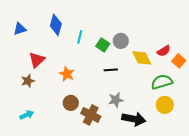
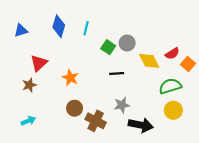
cyan line: (80, 37) -> (86, 28), moved

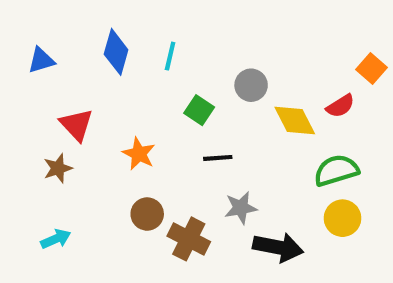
green square: (108, 47) -> (199, 110), moved
red triangle: (39, 63) -> (77, 125), turned -30
orange square: (188, 64) -> (372, 69), moved
black line: (117, 73) -> (218, 158), moved

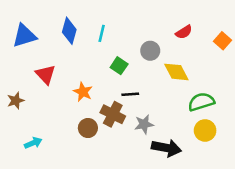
blue triangle: (41, 60) -> (24, 36), size x1.5
red semicircle: (340, 106) -> (184, 32), moved
brown star: (58, 168) -> (16, 101), moved
brown cross: (189, 239) -> (113, 114), moved

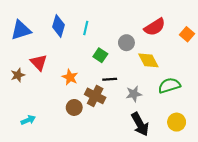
red semicircle: (184, 32) -> (155, 27), size x1.5
brown star: (16, 101) -> (18, 75), moved
gray star: (144, 124) -> (134, 94), moved
yellow circle: (205, 130) -> (177, 122), moved
black arrow: (166, 148) -> (140, 124), turned 50

